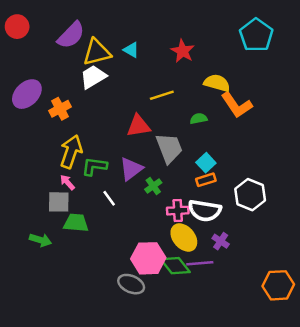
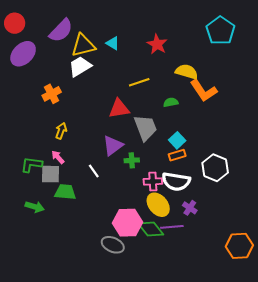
purple ellipse: (27, 94) -> (23, 54), moved
yellow arrow: (71, 152) -> (61, 131), size x0.6
green L-shape: (94, 166) -> (31, 165), moved
green cross: (153, 186) -> (132, 160), turned 32

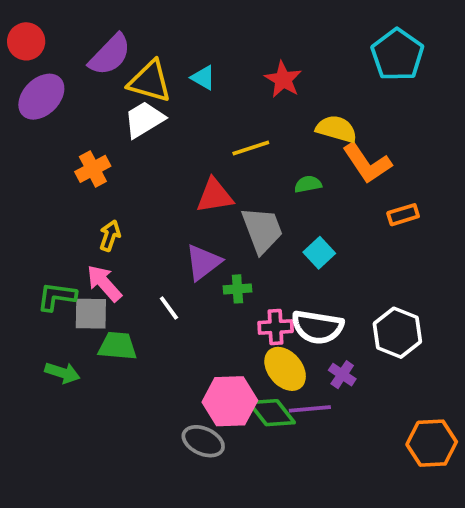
yellow triangle: (83, 45) -> (150, 81), turned 30
orange rectangle: (177, 155) -> (403, 215), moved
pink arrow: (58, 157) -> (104, 283), size x1.5
white hexagon: (215, 168) -> (397, 333), moved

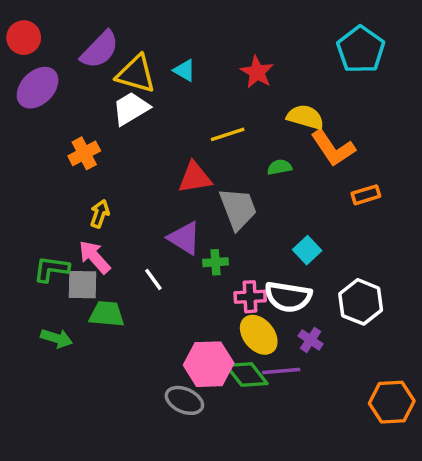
cyan square: (319, 253) -> (307, 250), moved
purple triangle: (203, 262) -> (184, 238), turned -51

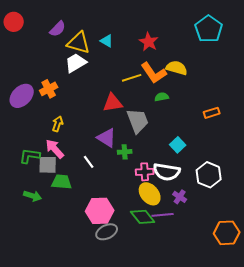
purple semicircle: (100, 50) -> (58, 29), size x0.7
purple ellipse: (38, 88) -> (22, 96), moved
orange L-shape: (333, 148) -> (154, 73), moved
pink hexagon: (209, 364) -> (100, 211), moved
gray ellipse: (184, 400) -> (107, 232), turned -50

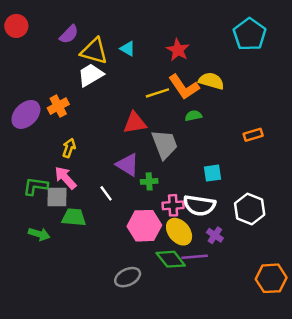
cyan square: (178, 145) -> (213, 173), turned 35
pink hexagon: (100, 211) -> (144, 226), moved

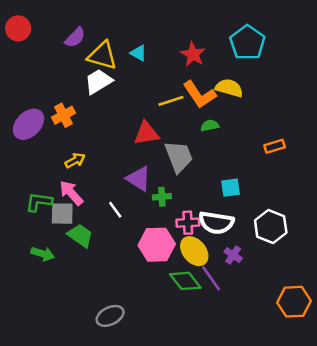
cyan pentagon: (250, 34) -> (247, 43), moved
yellow arrow: (69, 148) -> (75, 160), turned 42
green trapezoid: (74, 217) -> (80, 236), turned 30
purple line: (195, 257) -> (211, 278), turned 60
gray ellipse: (128, 277) -> (110, 316), moved

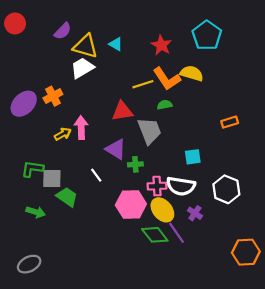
green semicircle: (210, 126) -> (165, 105), moved
pink arrow: (71, 193) -> (81, 128), moved, turned 40
gray ellipse: (110, 316) -> (29, 264), moved

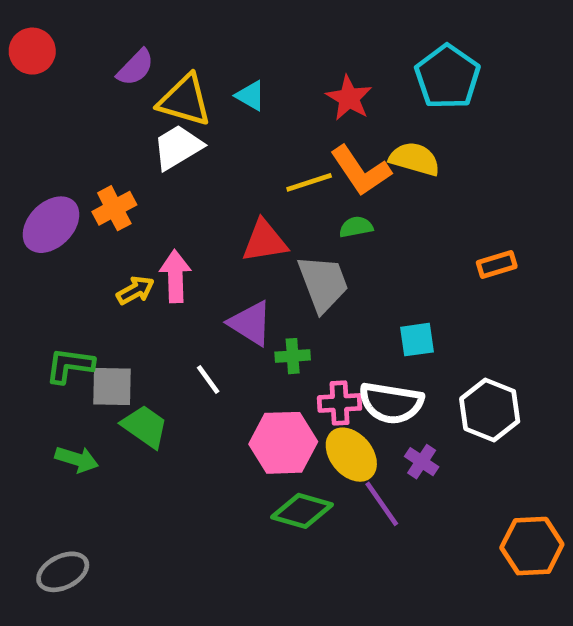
green diamond: (155, 235) -> (302, 511), moved, turned -36

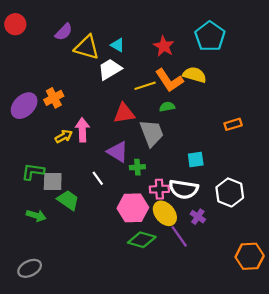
white trapezoid: (178, 147) -> (110, 69), moved

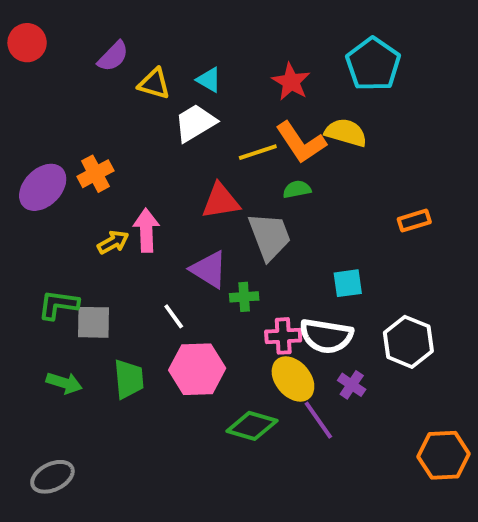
yellow triangle: (87, 47) -> (154, 84), size x0.7
green trapezoid: (68, 200) -> (129, 379), moved, turned 50
pink hexagon: (133, 208) -> (197, 369), moved

